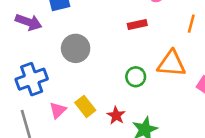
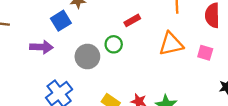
green circle: (136, 77) -> (114, 44), moved

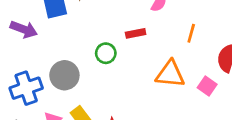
pink square: (205, 53) -> (207, 86), moved
gray circle: (87, 57) -> (64, 75), moved

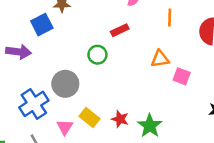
orange triangle: (170, 74) -> (160, 59), size x0.7
pink square: (207, 86) -> (182, 76), moved

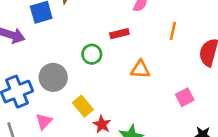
orange triangle: (160, 59) -> (140, 69), moved
pink square: (182, 76) -> (185, 97), moved, turned 30
yellow rectangle: (89, 118) -> (83, 106), moved

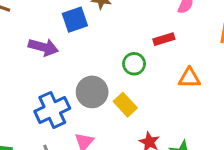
yellow rectangle: (83, 106) -> (125, 105), moved

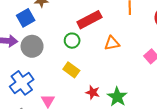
red rectangle: (164, 39) -> (89, 20), size x1.6
gray circle: (92, 92) -> (32, 46), moved

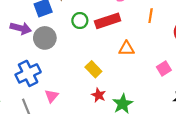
green circle: (72, 41) -> (80, 21), moved
yellow rectangle: (71, 70) -> (93, 69), moved

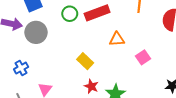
pink square: (164, 69) -> (143, 57), moved
blue cross: (28, 73) -> (21, 68), size x0.6

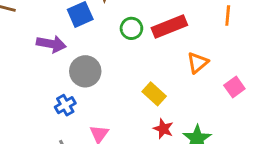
gray circle: (36, 32) -> (85, 71), moved
orange triangle: (117, 39) -> (198, 63), turned -35

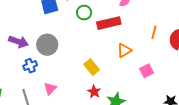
orange line: (228, 16) -> (154, 32), moved
green circle: (131, 28) -> (84, 13), moved
purple arrow: (51, 44) -> (18, 42), moved

